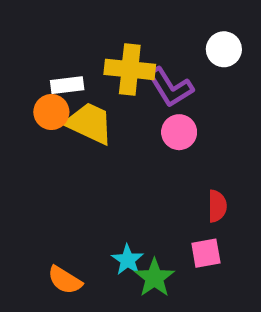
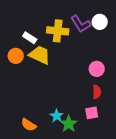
white rectangle: (67, 85) -> (30, 38), turned 40
purple L-shape: (170, 87) -> (81, 24), moved
orange circle: (51, 112) -> (16, 56), moved
pink circle: (179, 132) -> (97, 69), moved

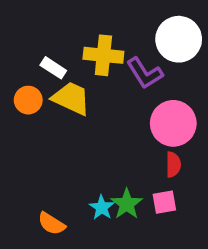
white circle: (100, 22) -> (179, 39), size x1.6
purple L-shape: (81, 24) -> (145, 73), moved
pink circle: (97, 69) -> (173, 123), size x1.6
green star: (69, 124) -> (127, 204), moved

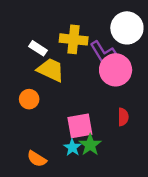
orange circle: (28, 100) -> (29, 99), moved
pink circle: (173, 123) -> (116, 70), moved
pink square: (164, 202) -> (80, 126), moved, size x1.5

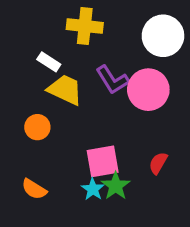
yellow cross: (74, 39) -> (85, 26), moved
purple L-shape: (103, 52) -> (112, 80), moved
red semicircle: (123, 117) -> (158, 163), moved, turned -150
orange semicircle: (37, 159) -> (34, 189), moved

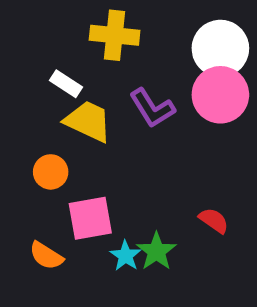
pink circle: (148, 90) -> (220, 95), moved
pink square: (103, 161) -> (90, 218), moved
red semicircle: (158, 163) -> (214, 220), turned 95

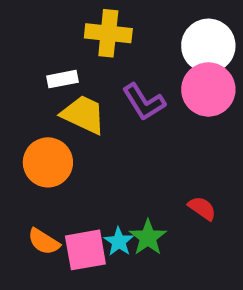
white rectangle: (66, 84) -> (62, 79), turned -44
orange circle: (51, 172) -> (48, 162), size x1.5
pink square: (90, 218) -> (85, 250), moved

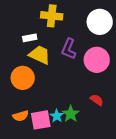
pink circle: (208, 89) -> (97, 60), moved
purple L-shape: (144, 102) -> (69, 49), turned 55
orange semicircle: (44, 242) -> (21, 116), turned -49

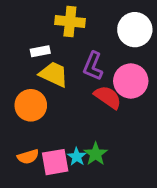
red semicircle: (97, 100) -> (108, 97), moved, size x1.5

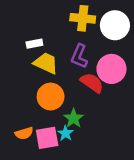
yellow cross: (70, 22) -> (83, 18), moved
orange circle: (31, 105) -> (51, 97), moved
green star: (96, 154) -> (74, 118), moved

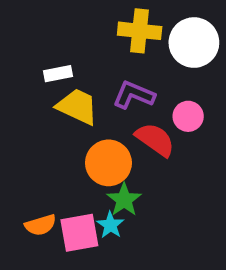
purple L-shape: (79, 56) -> (134, 95), turned 90
pink circle: (111, 69) -> (188, 116), size x0.6
orange circle: (51, 97) -> (108, 163), moved

